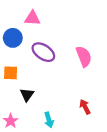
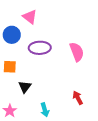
pink triangle: (32, 18) -> (30, 17), turned 35
purple ellipse: (43, 52) -> (40, 48), turned -35

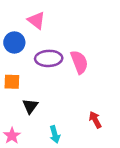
pink semicircle: (77, 52) -> (79, 62), moved

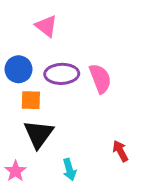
blue circle: (14, 42) -> (19, 69), moved
orange square: (12, 82) -> (31, 100), moved
black triangle: (30, 106) -> (39, 134), size x1.5

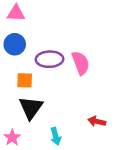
pink triangle: (46, 26) -> (16, 13), moved, turned -36
blue circle: (19, 69) -> (15, 44), moved
red arrow: (120, 151) -> (97, 121), turned -49

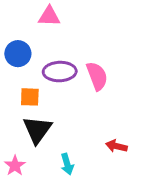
pink triangle: (16, 13) -> (49, 16), moved

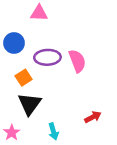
orange square: (30, 97) -> (24, 78), turned -35
red arrow: (116, 146) -> (93, 117), turned 140

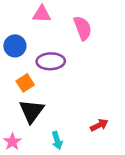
pink semicircle: (77, 61) -> (83, 28), moved

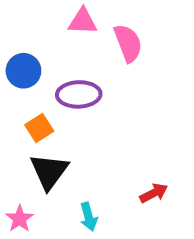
pink triangle: (42, 14) -> (83, 21), moved

